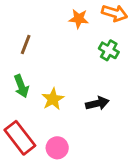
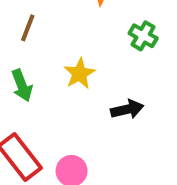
yellow star: (53, 99) -> (79, 74), moved

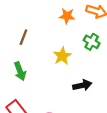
yellow star: (79, 74) -> (62, 56), moved

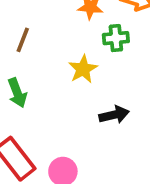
green cross: (92, 42) -> (116, 38), moved, turned -35

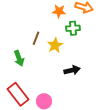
brown line: (23, 40) -> (36, 38), moved

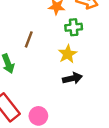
yellow star: (55, 45) -> (68, 54), moved

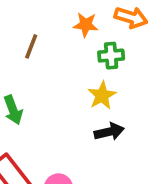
brown line: (29, 39) -> (31, 46), moved

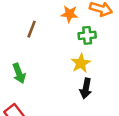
black arrow: (109, 132) -> (86, 88), turned 114

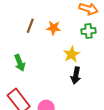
orange star: (69, 14) -> (54, 28), moved
green cross: (87, 35) -> (88, 31), moved

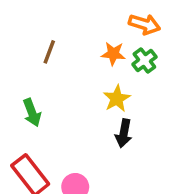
orange star: (54, 28) -> (113, 54), moved
green cross: (88, 31) -> (144, 61), turned -32

